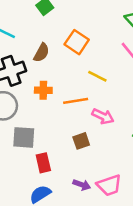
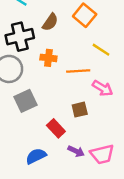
gray square: (24, 137) -> (26, 101), turned -35
red rectangle: (43, 163) -> (56, 128), moved, turned -36

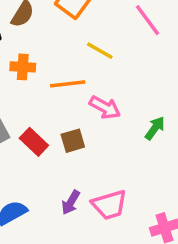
red rectangle: (56, 128) -> (34, 142), moved
purple arrow: (76, 151) -> (71, 202), turned 98

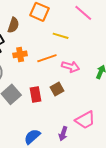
red rectangle: (34, 142) -> (36, 95), turned 49
purple arrow: (71, 202) -> (63, 134), moved

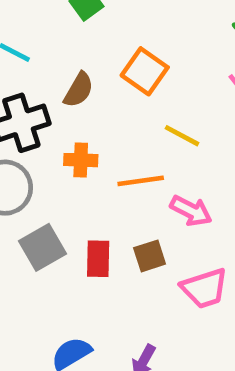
pink trapezoid: (85, 120) -> (204, 288), moved

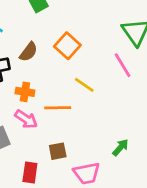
pink arrow: (191, 211) -> (26, 119), moved
red rectangle: (98, 259) -> (30, 173), moved

